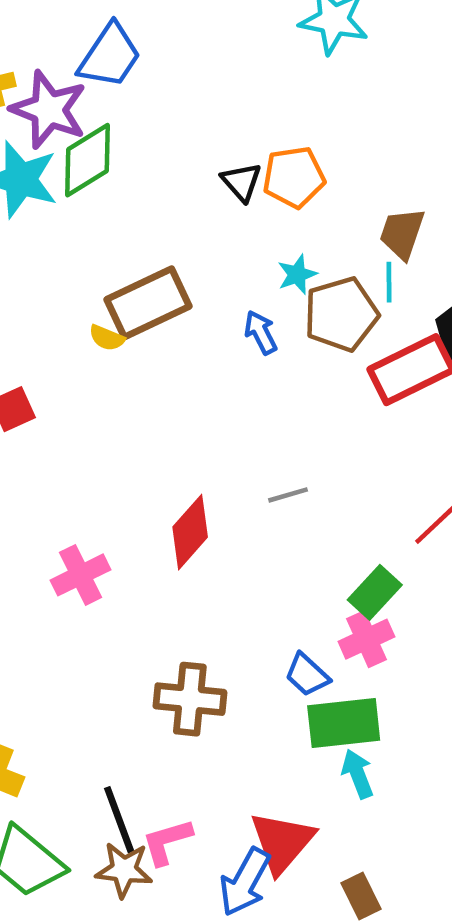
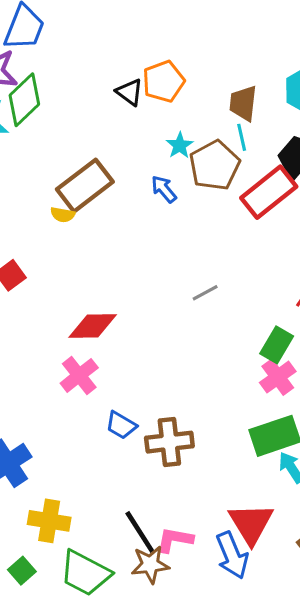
red diamond: (190, 532) -> (93, 326), moved, turned 60
blue trapezoid: (307, 675) -> (121, 425), moved
pink L-shape: (167, 842) -> (175, 540), turned 39
blue arrow: (245, 882) -> (232, 555), turned -39

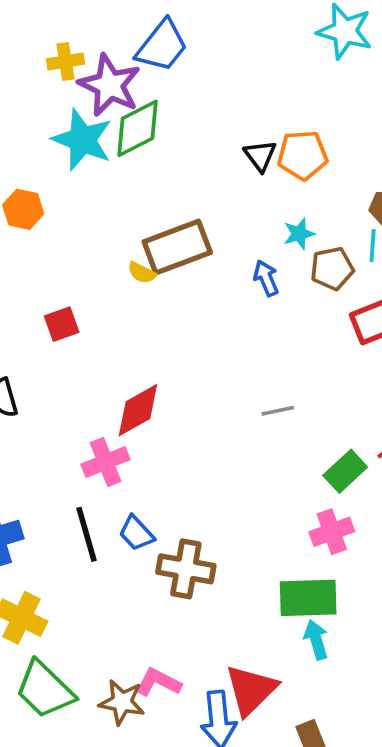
brown pentagon: (215, 165) -> (332, 269), size x0.7
red diamond: (93, 326) -> (138, 410), turned -45
green rectangle: (277, 345) -> (345, 471), moved
black line: (140, 532) -> (87, 534), moved

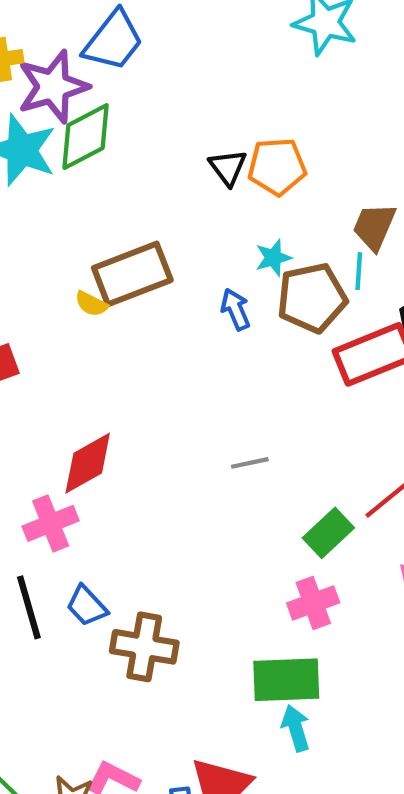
purple star: (110, 85) -> (53, 87), turned 30
brown pentagon: (332, 269) -> (312, 298), size x1.4

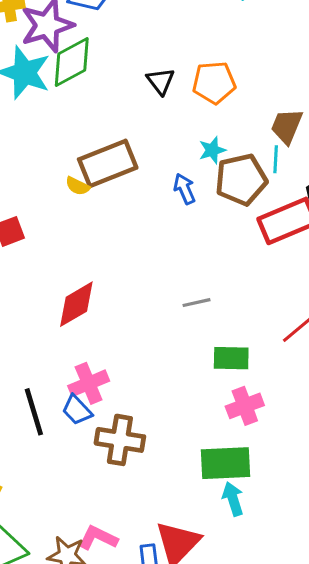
black triangle: (228, 167) -> (161, 81), moved
pink cross: (51, 523) -> (89, 383), moved
green rectangle: (328, 533) -> (231, 358), moved, turned 45

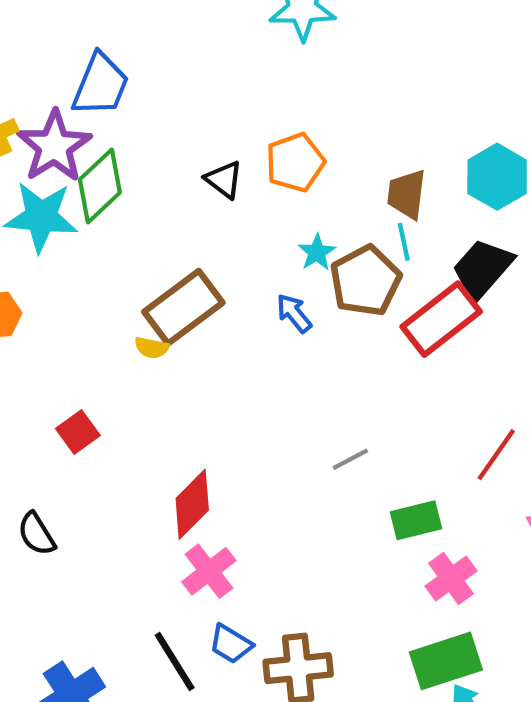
pink cross: (89, 383) -> (209, 571), moved

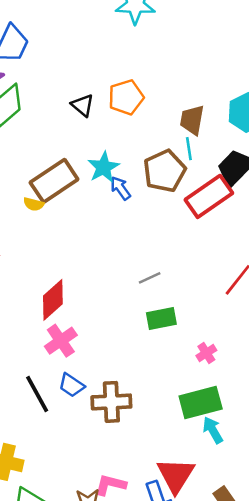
cyan star: (317, 252) -> (104, 167), moved, size x1.4
green rectangle: (416, 520) -> (161, 318), moved
pink cross: (451, 578) -> (206, 353), size x0.7

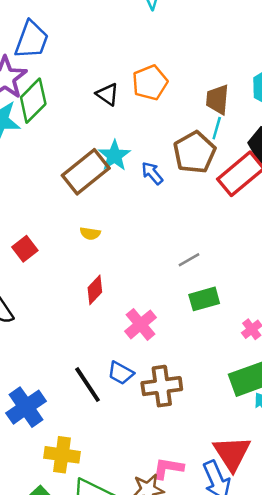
cyan line: (189, 149) -> (217, 128), turned 30
cyan star: (104, 167) -> (114, 156), moved
yellow semicircle: (34, 204) -> (90, 233), moved
red diamond: (53, 300) -> (95, 290), size x0.7
pink cross: (61, 341) -> (141, 324), moved

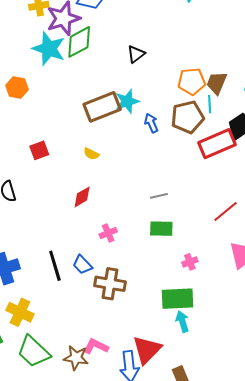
orange pentagon: (150, 83) -> (192, 81), moved
black triangle: (108, 94) -> (136, 54), turned 30
cyan line: (217, 128) -> (210, 104), turned -36
pink cross: (141, 324) -> (108, 233), size x0.7

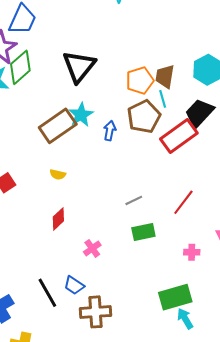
black triangle: (136, 54) -> (79, 66), size x1.8
blue arrow: (151, 123) -> (110, 131), turned 48
red line: (225, 212) -> (183, 202), moved
pink cross: (190, 262) -> (192, 252), moved, turned 35
brown cross: (110, 284) -> (96, 312), moved

